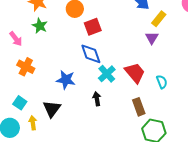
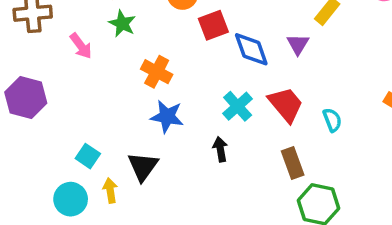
purple triangle: (152, 38) -> (298, 44), moved
blue diamond: (91, 54) -> (251, 49), moved
orange cross: (26, 67) -> (157, 72), moved

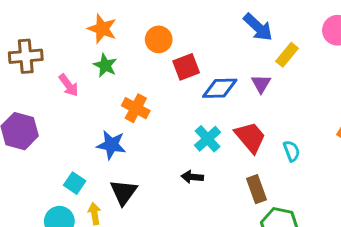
blue diamond: (251, 49) -> (220, 88), turned -72
blue star: (167, 116) -> (111, 145), moved
black arrow: (220, 149) -> (192, 177), turned -75

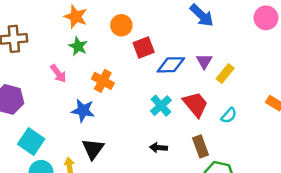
yellow rectangle: (287, 55) -> (225, 73), moved
pink arrow: (69, 85) -> (58, 73), moved
cyan semicircle: (292, 151) -> (229, 115), turned 63
black arrow: (192, 177) -> (158, 148), moved
cyan square: (75, 183) -> (31, 141), moved, size x1.5

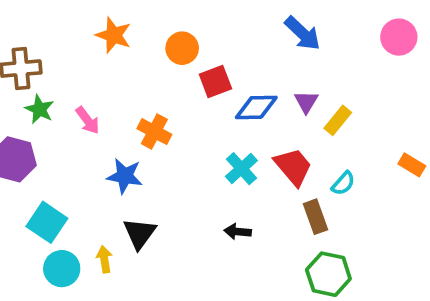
green star: (78, 46) -> (39, 109), moved
brown rectangle: (200, 146) -> (315, 217), moved

